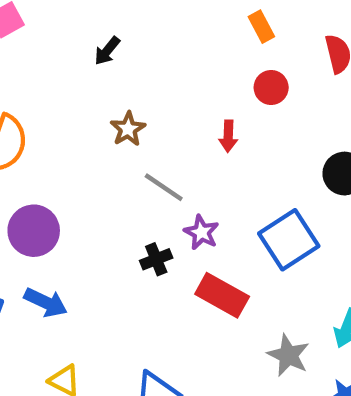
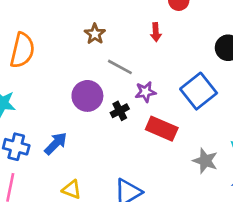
purple circle: (34, 231) -> (87, 96), moved
purple star: (201, 232) -> (145, 92), turned -30
blue arrow: (46, 302) -> (56, 143), turned -65

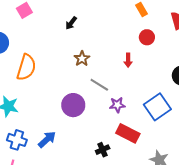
black cross: (120, 111) -> (103, 150), moved

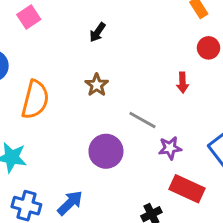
brown star: (82, 59) -> (97, 85), moved

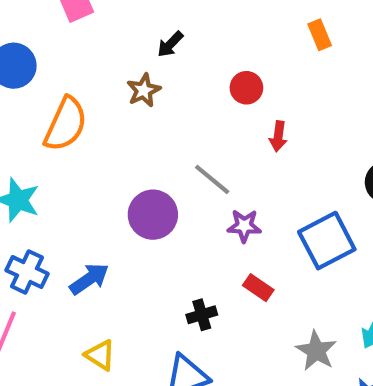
red circle: (209, 48) -> (246, 88), moved
brown star: (97, 85) -> (144, 90), moved
red rectangle: (187, 189) -> (258, 288), size x0.6

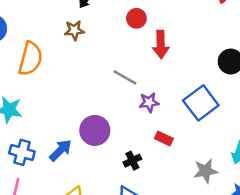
brown star: (144, 90) -> (74, 30), turned 30
red arrow: (278, 136) -> (161, 45), size x1.5
purple circle: (153, 215) -> (95, 130), moved
gray star: (316, 351) -> (206, 171), turned -30

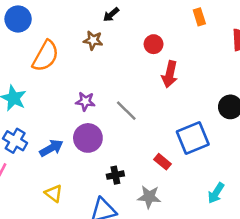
gray line: (125, 77) -> (126, 111), moved
purple star: (149, 102) -> (85, 101), moved
red rectangle: (164, 138) -> (163, 162), moved
gray star: (206, 171) -> (149, 197), moved

